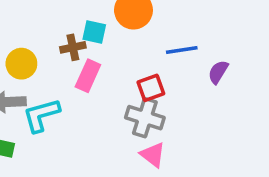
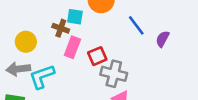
brown cross: (73, 47) -> (61, 28), turned 35
blue line: (182, 50) -> (136, 25), turned 65
red square: (151, 88) -> (97, 56), moved

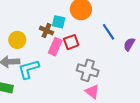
red square: (97, 56) -> (71, 42), moved

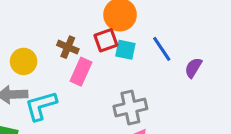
cyan square: (59, 22) -> (125, 50), moved
red square: (71, 42) -> (106, 40), moved
gray cross: (88, 70) -> (130, 107), turned -30

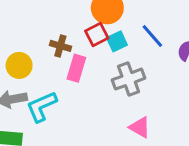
cyan square: (125, 50) -> (117, 41), turned -30
gray cross: (130, 107) -> (129, 79), moved

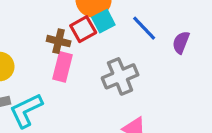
cyan square: (117, 41) -> (103, 21), moved
brown cross: (60, 46) -> (59, 41), moved

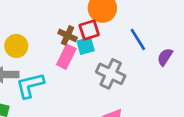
cyan square: (103, 21) -> (86, 46), moved
gray cross: (120, 76) -> (111, 74), turned 36

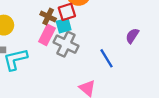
blue line: (138, 39) -> (107, 58), moved
gray cross: (111, 74) -> (66, 44), moved

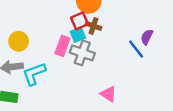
brown cross: (48, 16) -> (93, 26), moved
blue line: (107, 58) -> (136, 49), moved

